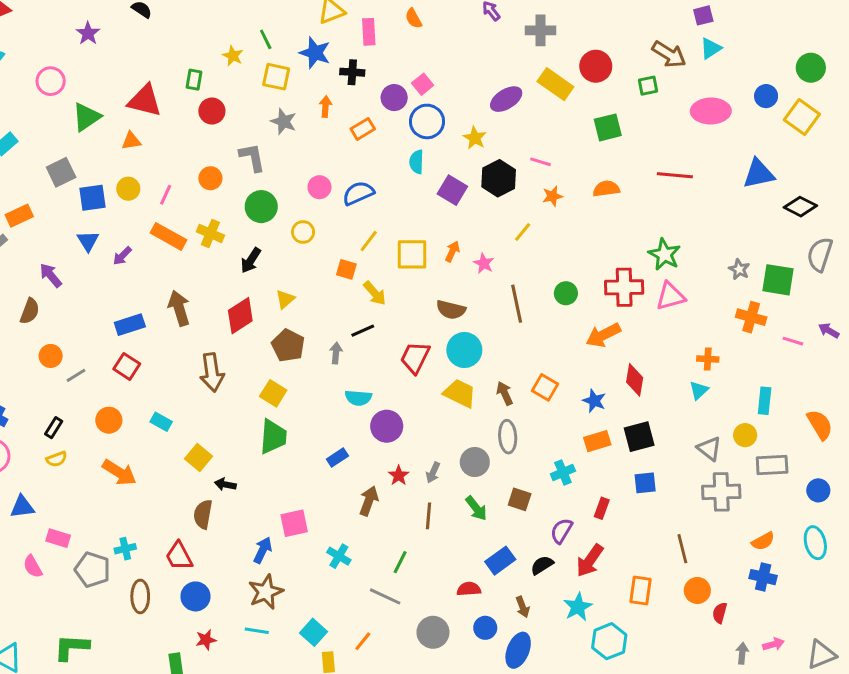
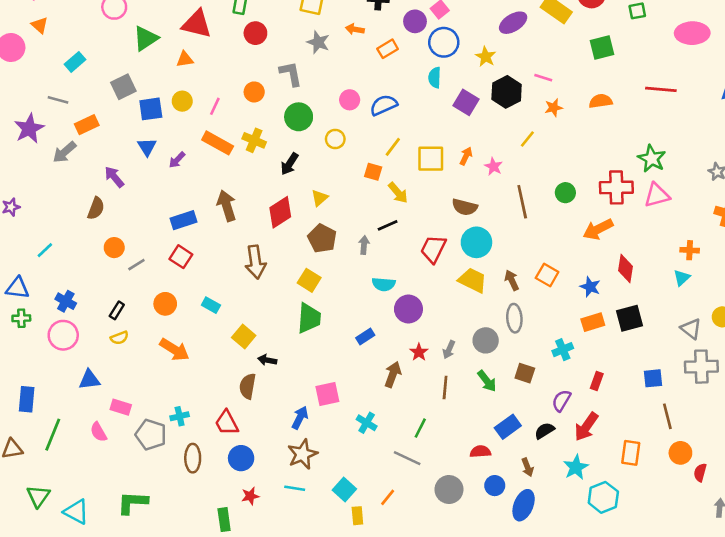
orange arrow: (325, 107) -> (355, 29), turned -84
blue square: (645, 483) -> (653, 378), moved

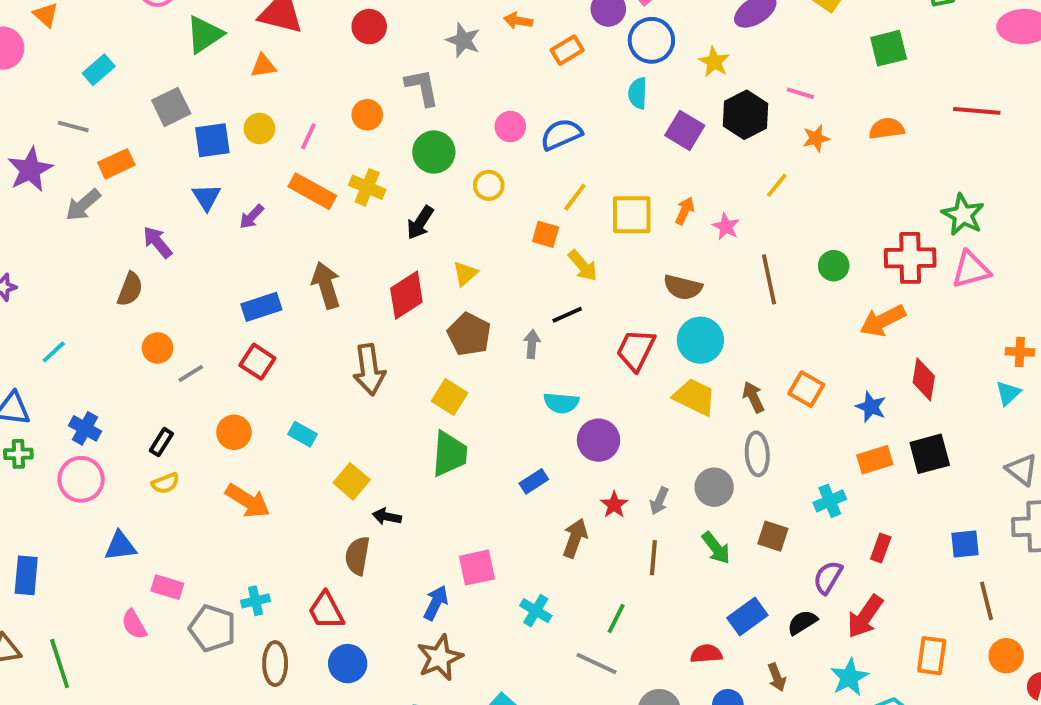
green line: (53, 435) -> (60, 664), moved, turned -40

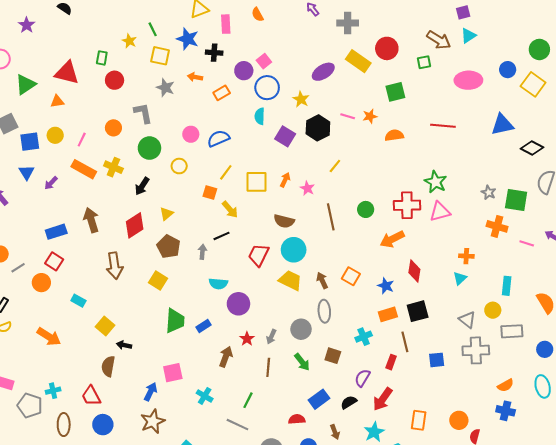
orange star: (816, 138) -> (370, 116), moved
orange circle: (234, 432) -> (41, 283), moved
green trapezoid: (450, 454) -> (175, 321), moved
brown line: (987, 601) -> (405, 342), moved

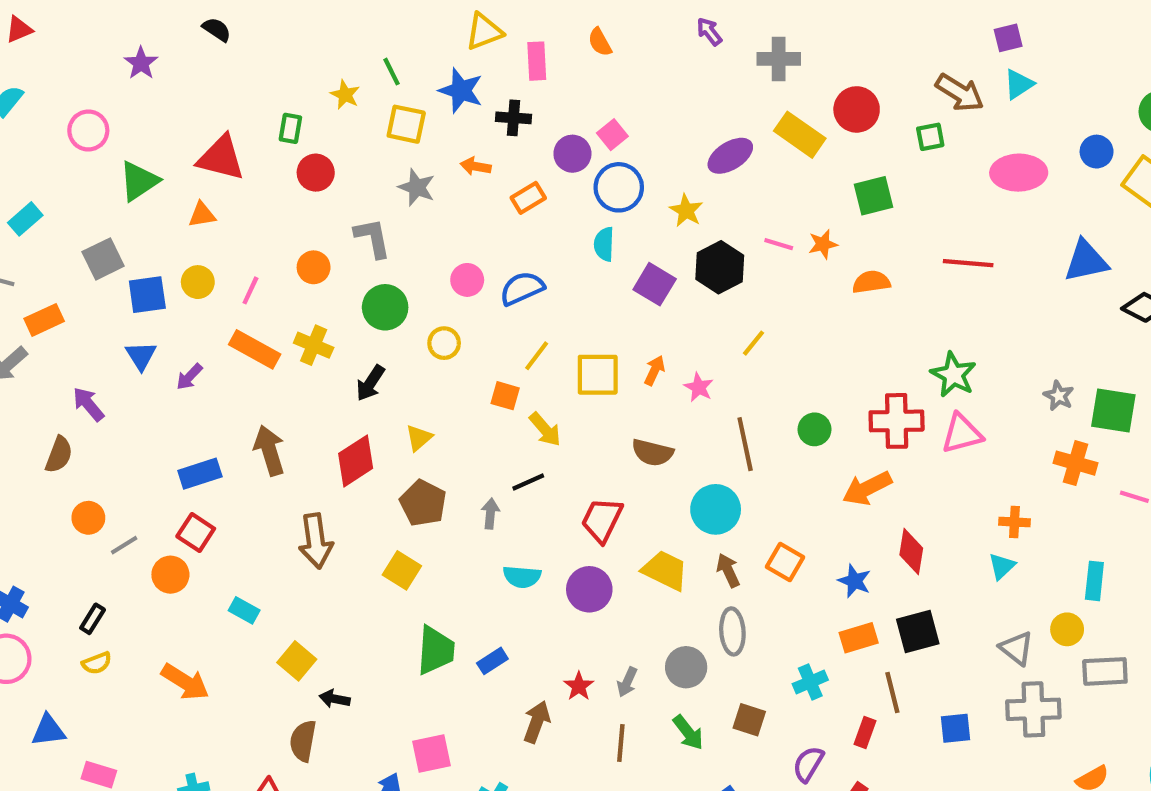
cyan circle: (294, 250) -> (716, 509), moved
purple circle: (238, 304) -> (589, 589), moved

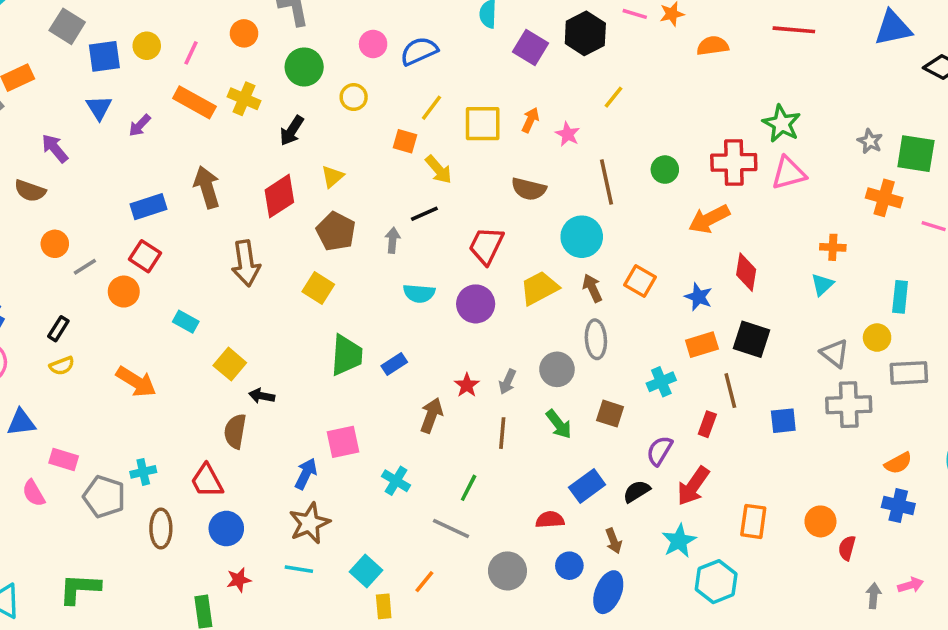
gray square: (103, 259) -> (67, 26), turned -32
brown semicircle: (59, 455) -> (30, 191), turned 88
yellow trapezoid: (665, 570) -> (539, 288), turned -54
black square: (918, 631) -> (751, 339), turned 33

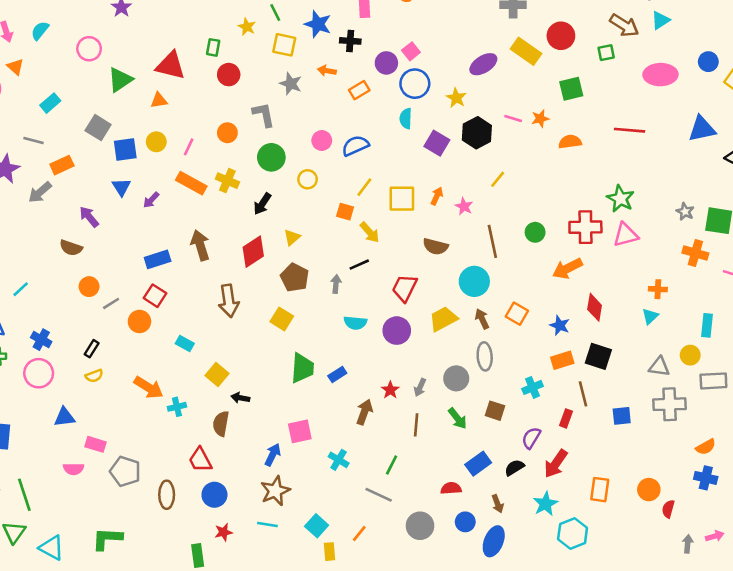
gray triangle: (835, 353) -> (659, 367), turned -30
cyan cross: (143, 472) -> (177, 407), moved
pink semicircle: (34, 493) -> (74, 469), turned -60

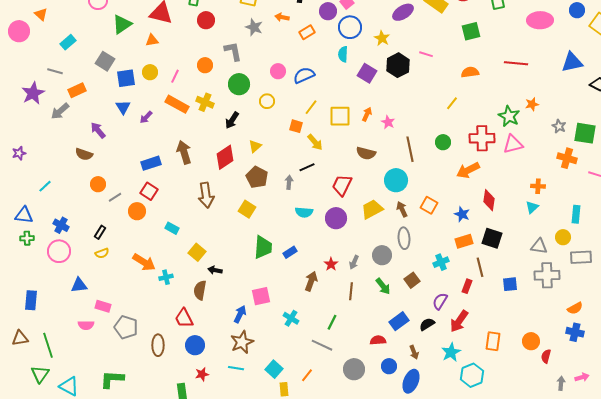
orange star: (540, 119) -> (532, 104), moved
yellow line: (498, 179) -> (452, 103), moved
brown square: (495, 411) -> (412, 280), turned 35

